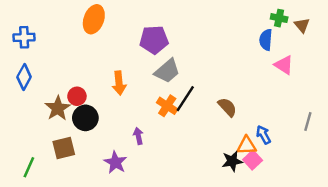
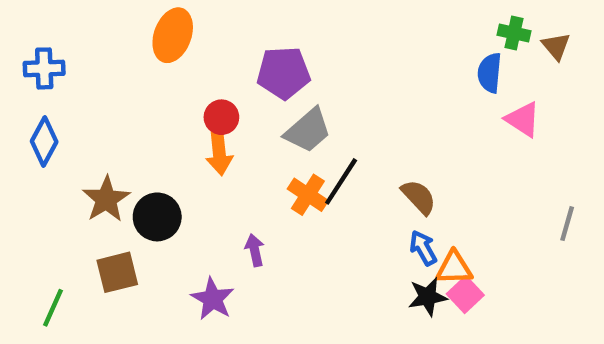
red circle: (77, 96) -> (221, 117), moved
blue arrow: (263, 135) -> (423, 248), moved

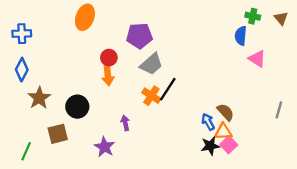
brown triangle: (556, 46) -> (281, 18), moved
brown semicircle: (419, 197) -> (225, 112), moved
brown star: (106, 199) -> (39, 98), moved

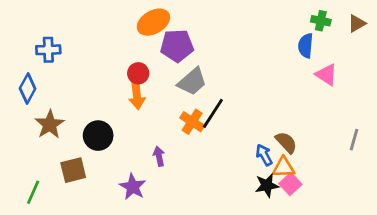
orange ellipse: (85, 17) -> (153, 22), moved, turned 40
brown triangle: (281, 18) -> (357, 23), turned 40
blue cross: (22, 34) -> (48, 50), moved

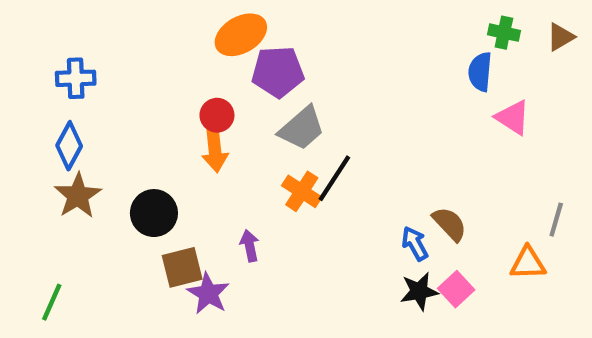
blue diamond: (28, 89) -> (69, 146), moved
orange triangle: (283, 167) -> (528, 263), moved
brown square: (73, 170) -> (182, 267), moved

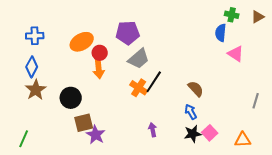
orange ellipse: (241, 35) -> (82, 42), moved
brown semicircle: (450, 224) -> (196, 89), moved
purple arrow: (250, 246) -> (153, 130), moved
orange triangle: (528, 263) -> (243, 140), moved

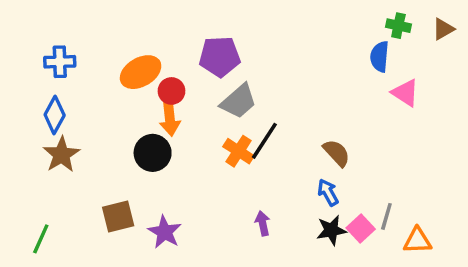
black circle: (71, 98) -> (153, 153), moved
gray line: (256, 101) -> (386, 216), moved
brown square: (84, 123) -> (118, 216), moved

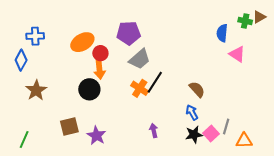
green cross: (398, 26) -> (245, 21), moved
blue diamond: (55, 115) -> (21, 60), moved

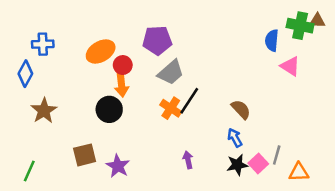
brown triangle: (259, 17) -> (317, 21), turned 32
green cross: (245, 21) -> (300, 26), size x1.5

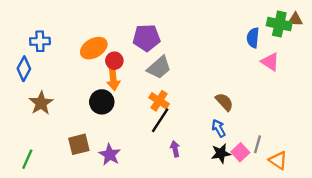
black line: (189, 101) -> (160, 120), moved
orange triangle: (299, 172) -> (278, 160), turned 36

